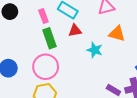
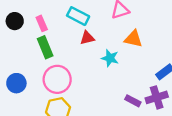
pink rectangle: (43, 16) -> (42, 23), moved
green rectangle: (49, 38) -> (45, 47), moved

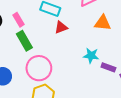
cyan star: (110, 58) -> (91, 56), moved
purple rectangle: (133, 101) -> (108, 67), moved

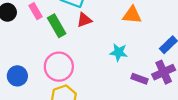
green rectangle: (24, 41) -> (57, 26), moved
purple rectangle: (108, 67) -> (140, 79), moved

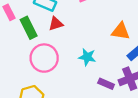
orange triangle: (132, 15) -> (121, 31), moved
pink circle: (59, 67) -> (44, 58), moved

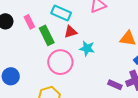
cyan star: (87, 57) -> (87, 48), moved

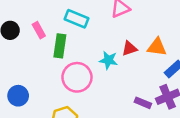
red triangle: (71, 32) -> (129, 48), moved
green rectangle: (47, 35) -> (60, 46), turned 36

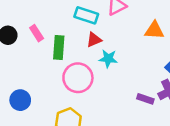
cyan rectangle: (77, 19) -> (86, 15), moved
orange triangle: (157, 47) -> (154, 30), moved
red triangle: (129, 48) -> (94, 40), moved

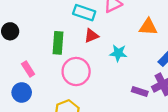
pink rectangle: (37, 33) -> (28, 69), moved
cyan star: (108, 59) -> (118, 53), moved

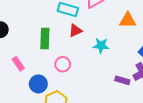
pink circle: (76, 72) -> (63, 64), size x0.6
blue circle: (22, 92) -> (38, 84), moved

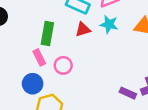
cyan star: (101, 46) -> (109, 24), moved
pink rectangle: (18, 64) -> (39, 57), moved

